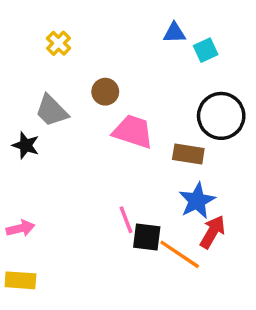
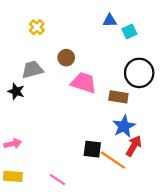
gray trapezoid: (52, 111) -> (32, 70), turned 120
pink line: (126, 220) -> (57, 180), moved, turned -35

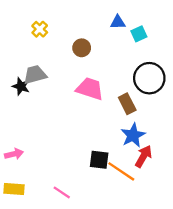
brown circle: (66, 58) -> (82, 48), moved
black star: (16, 91) -> (21, 86), moved
brown rectangle: (118, 97) -> (127, 104), turned 54

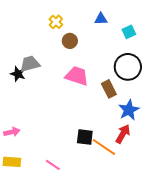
yellow cross: (40, 29) -> (56, 22), moved
cyan square: (139, 34) -> (129, 32), moved
blue star: (133, 135) -> (129, 110), moved

